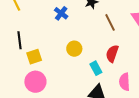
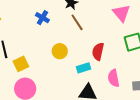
brown line: (110, 22) -> (77, 22), moved
cyan rectangle: (96, 68) -> (83, 68), turned -72

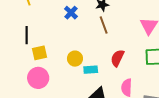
yellow circle: (60, 51) -> (75, 59), moved
cyan rectangle: (83, 68) -> (91, 70), moved

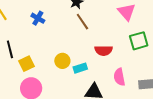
blue cross: (71, 13) -> (38, 18), moved
red semicircle: (117, 58) -> (104, 51), turned -102

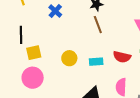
red semicircle: (104, 51) -> (122, 57), moved
cyan rectangle: (80, 68) -> (96, 62), moved

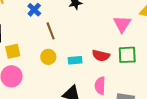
brown line: (98, 25) -> (51, 31), moved

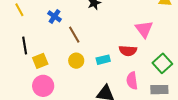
pink triangle: (122, 24) -> (144, 29), moved
green square: (127, 55) -> (162, 63), moved, turned -30

